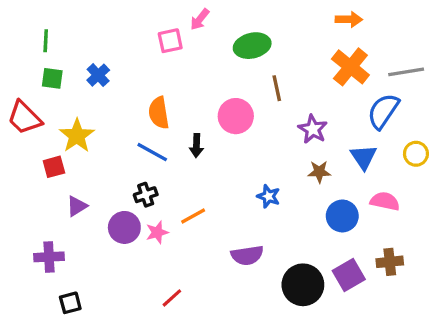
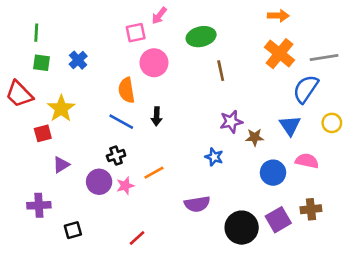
pink circle: (236, 116) -> (154, 63), moved
purple star: (313, 129) -> (231, 122), moved, turned 30
black square: (70, 303) -> (73, 230), moved

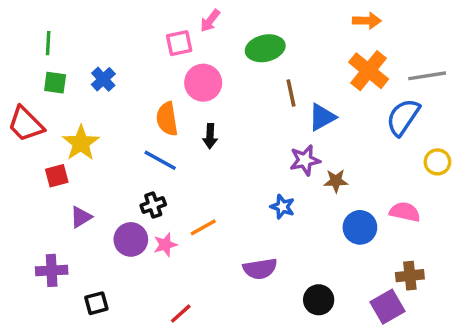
black arrow: (157, 116) -> (210, 136), moved
blue triangle: (290, 126) -> (322, 117), moved, turned 35
purple square: (278, 220) -> (388, 307), moved
black circle: (242, 228) -> (319, 300), size x0.7

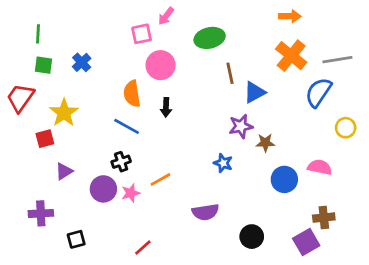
red trapezoid: (26, 124) -> (20, 98), turned 80

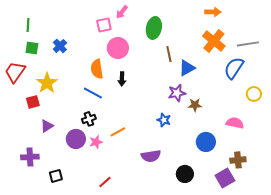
green ellipse: (210, 38) -> (154, 28), turned -65
blue circle: (284, 179) -> (206, 142), moved

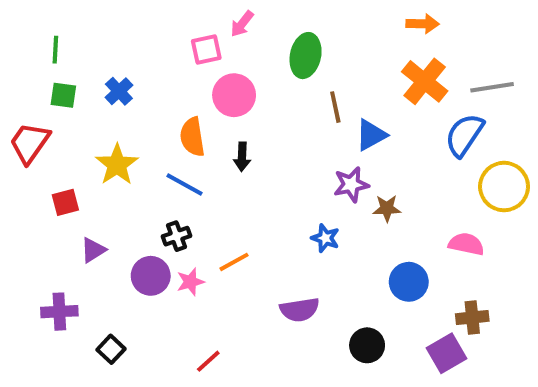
yellow star: (47, 83) -> (117, 165), moved
yellow circle: (254, 94) -> (504, 187), size x1.6
black square: (56, 176) -> (111, 349), turned -32

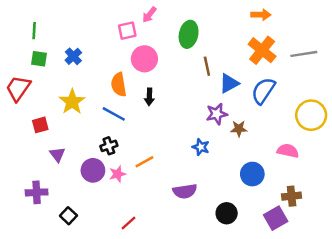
blue semicircle: (464, 135) -> (263, 91), moved
purple triangle: (93, 250) -> (57, 154), turned -35

